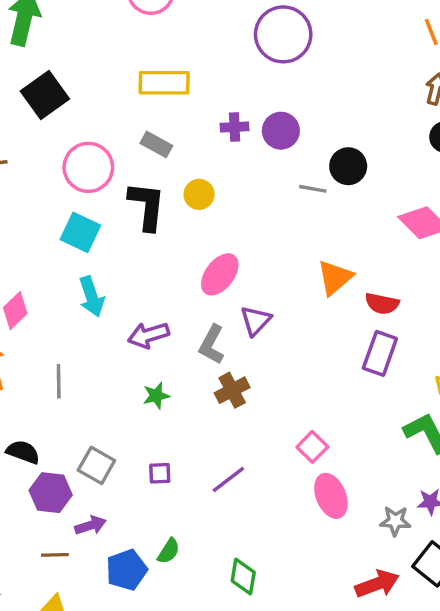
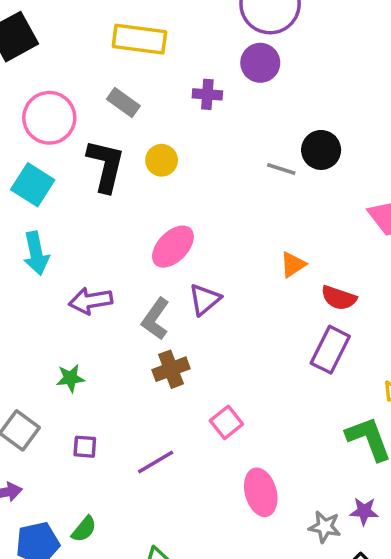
purple circle: (281, 131) -> (260, 63), moved
orange triangle: (335, 278) -> (293, 265), size x0.7
green star: (156, 396) -> (70, 378), moved
pink square: (312, 447) -> (226, 422), moved

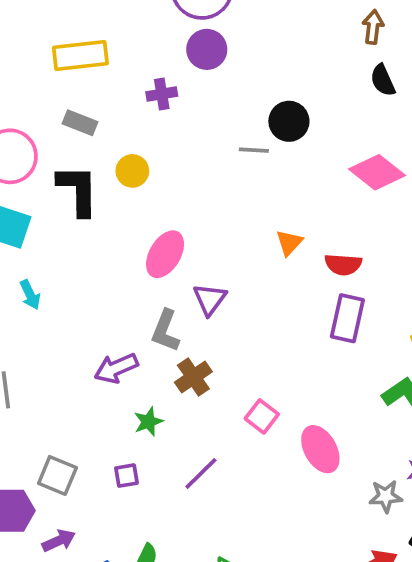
cyan arrow: (36, 253) -> (30, 295), size x0.7
purple arrow: (91, 301) -> (116, 368), moved
green star: (70, 378) -> (148, 422), moved
pink ellipse: (261, 492) -> (320, 449), moved

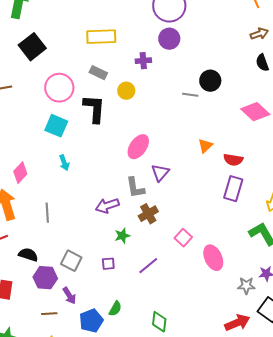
brown arrow: (373, 27) -> (259, 34), turned 60
yellow circle: (132, 171) -> (126, 91), moved
gray L-shape: (165, 331) -> (135, 188), turned -35
purple arrow: (59, 541) -> (69, 296), turned 78

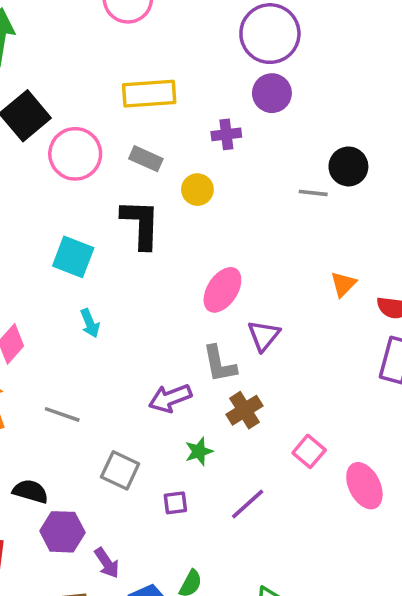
pink circle: (59, 88) -> (75, 154), moved
gray line: (47, 213) -> (62, 414), turned -66
gray square: (71, 261) -> (120, 470), moved

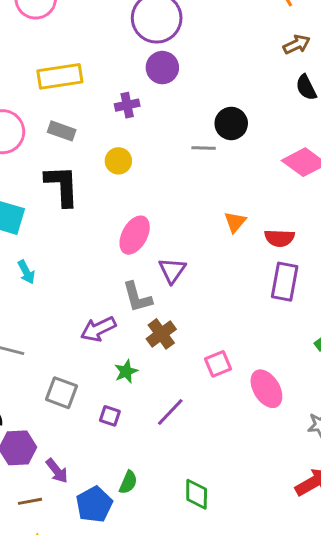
yellow circle: (197, 190) -> (118, 161), moved
pink square: (309, 451) -> (218, 364), turned 32
purple square: (175, 503) -> (110, 416), turned 30

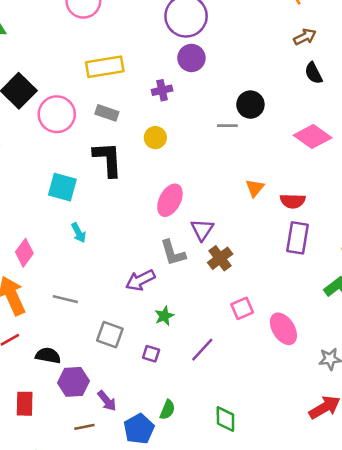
brown cross: (161, 334) -> (220, 258), moved

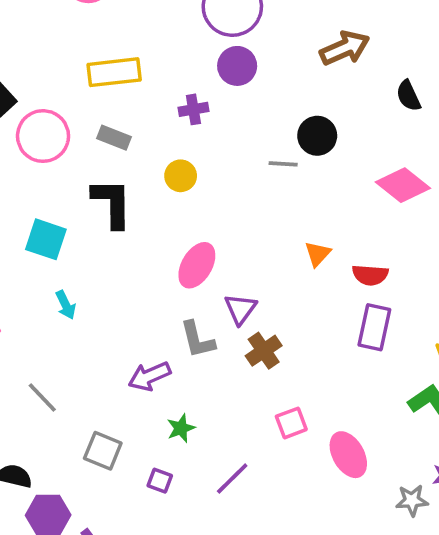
brown arrow: (305, 37) -> (345, 48), moved, size x1.5
gray line: (65, 299) -> (42, 398), turned 30

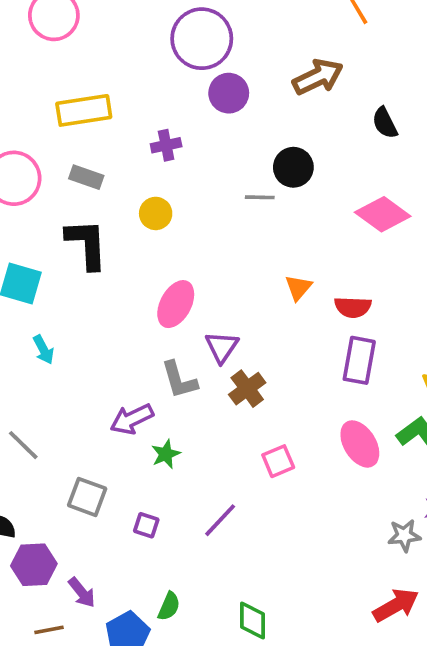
purple circle: (237, 66) -> (229, 93), moved
green star: (181, 428) -> (166, 454), moved
pink ellipse: (348, 455) -> (360, 444), moved

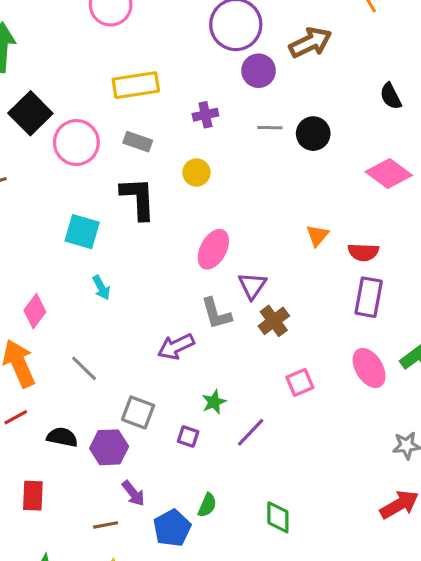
brown arrow: (318, 77) -> (310, 43), moved
gray line: (260, 197) -> (270, 128), moved
green star: (166, 454) -> (214, 402), moved
purple hexagon: (34, 565) -> (109, 447), moved

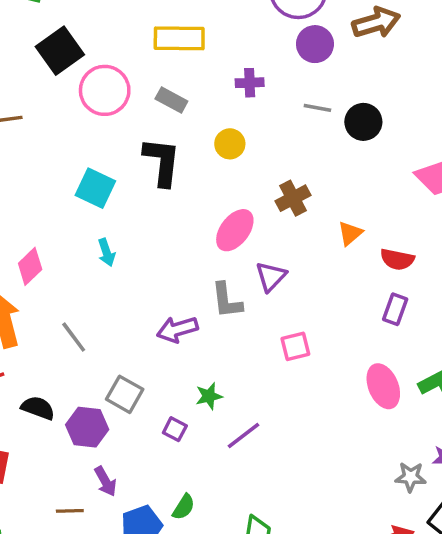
purple rectangle: (369, 297) -> (395, 309), size x0.7
brown cross: (274, 321) -> (293, 198), moved
pink square: (300, 382) -> (295, 346), moved

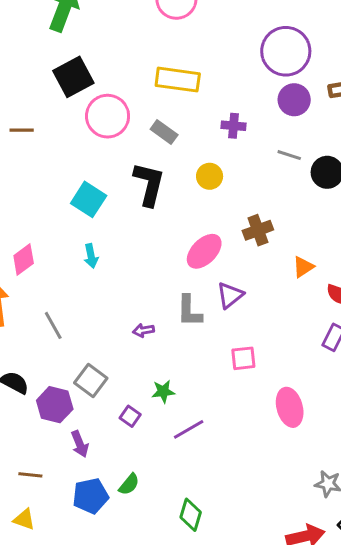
purple arrow: (177, 329) -> (143, 330), size x0.6
pink ellipse: (383, 386) -> (290, 407), moved
purple arrow: (105, 481) -> (80, 444), moved

